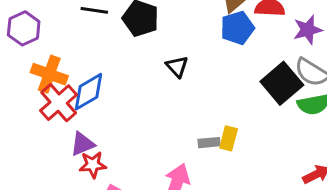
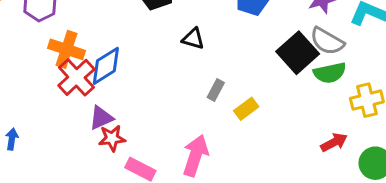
black triangle: (177, 67) -> (193, 39), turned -30
yellow rectangle: (229, 138) -> (246, 109), turned 40
gray rectangle: (209, 143) -> (216, 90), moved, turned -55

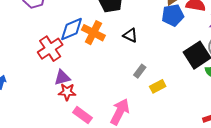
orange cross: (67, 49) -> (93, 33), moved
blue diamond: (106, 66) -> (72, 29), moved

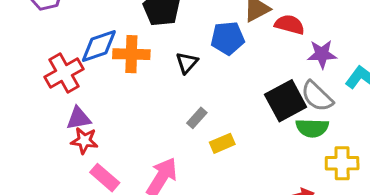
blue pentagon: (173, 15) -> (228, 38), moved
orange cross: (93, 33) -> (131, 54), turned -30
black triangle: (130, 35) -> (187, 63), turned 42

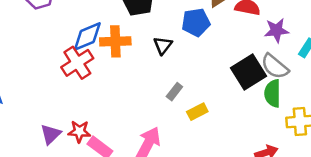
red cross: (64, 73) -> (77, 63), moved
purple triangle: (79, 118) -> (51, 134), moved, turned -30
green semicircle: (312, 128) -> (273, 93), turned 92
red star: (84, 141) -> (79, 131), moved

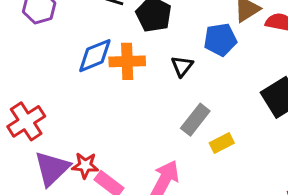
red cross: (77, 63) -> (26, 121), moved
gray rectangle: (174, 92) -> (195, 120), size x1.5
purple triangle: (51, 134) -> (52, 168), size x1.5

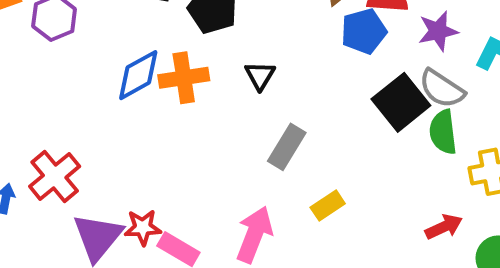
blue pentagon: (220, 40) -> (364, 31), moved
yellow rectangle: (222, 143) -> (328, 205), moved

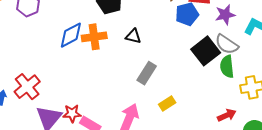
black triangle: (260, 76) -> (133, 36), turned -49

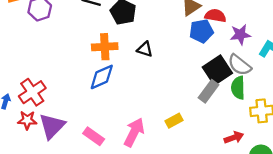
blue diamond: (71, 35) -> (102, 77), moved
gray rectangle: (147, 73) -> (208, 91), moved
red star: (72, 113) -> (27, 120), moved

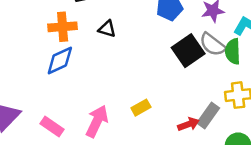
green semicircle: (238, 88) -> (233, 51), moved
gray rectangle: (208, 91) -> (208, 115), moved
red arrow: (234, 137) -> (188, 124), moved

